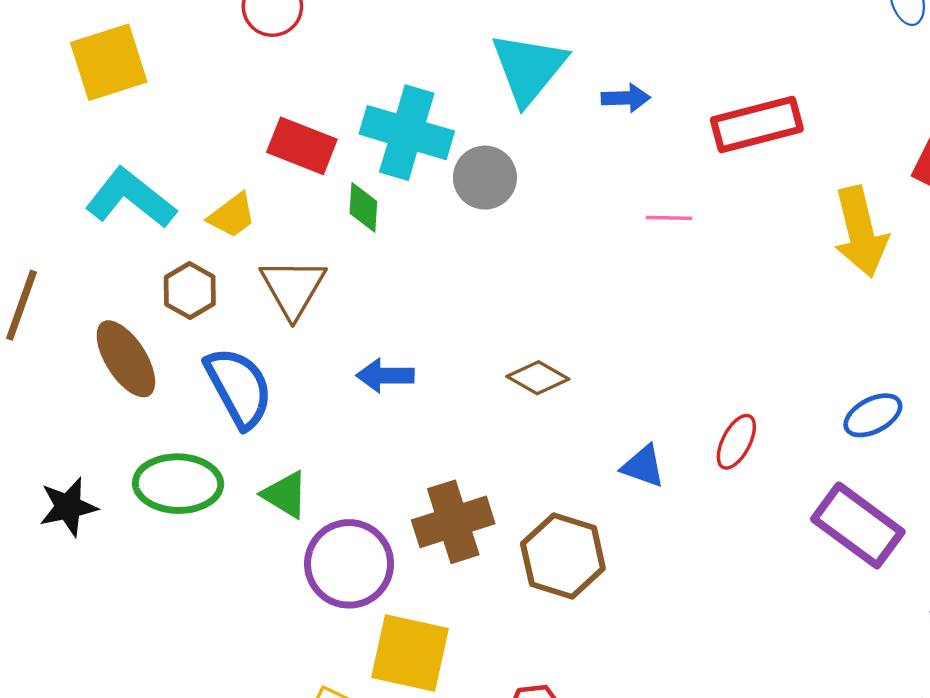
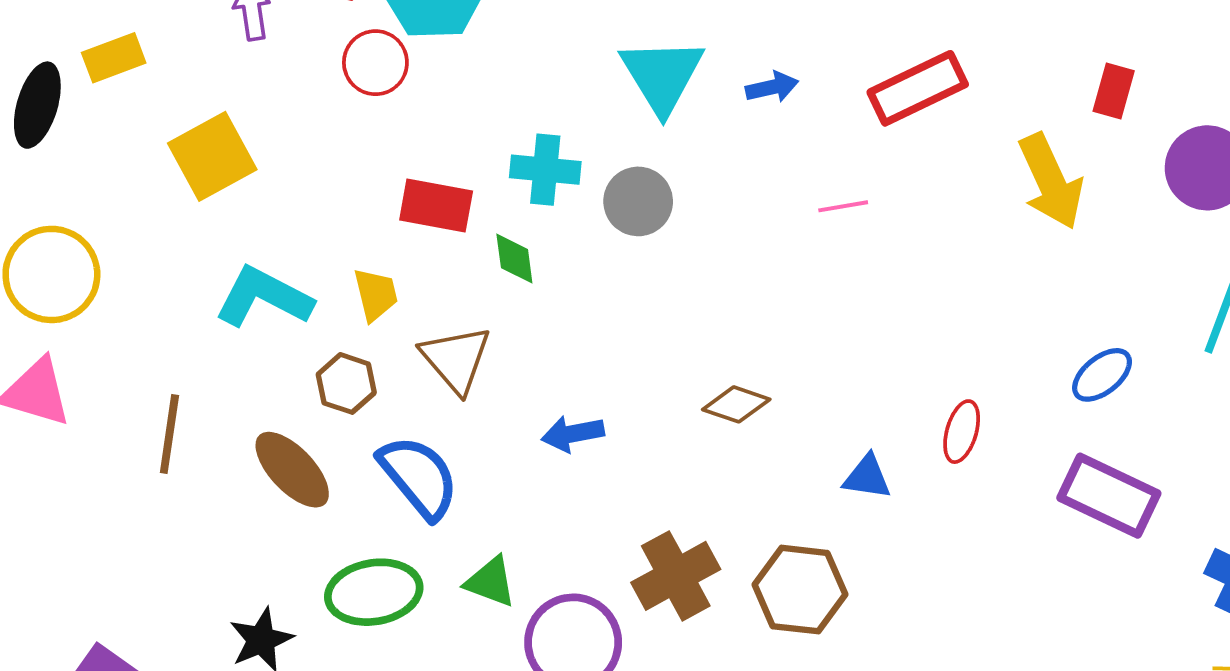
cyan cross: (407, 133) -> (545, 170), size x0.7
yellow trapezoid: (232, 216) -> (376, 295), turned -56

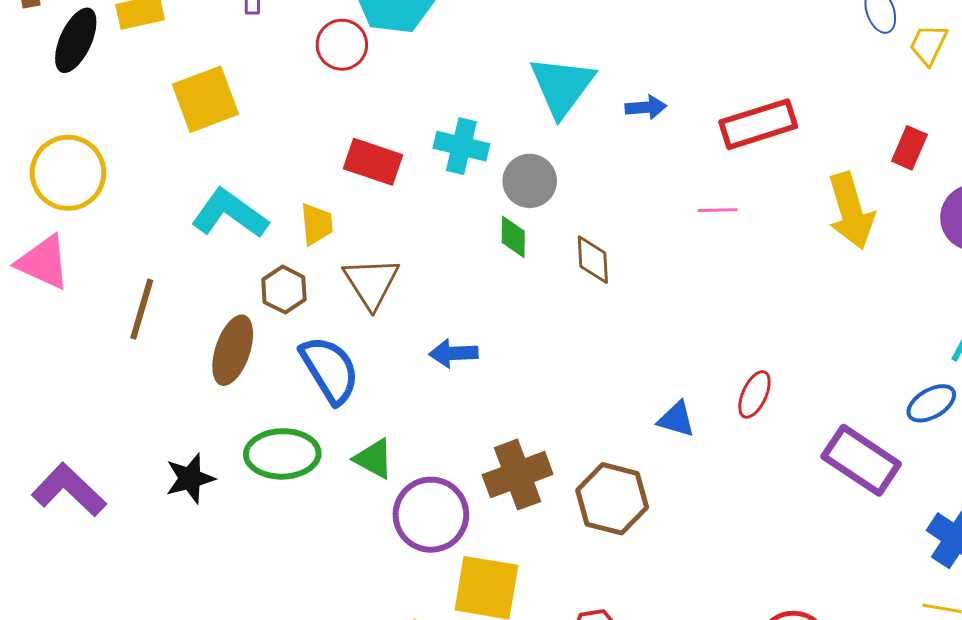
pink line: (843, 206) -> (718, 210), moved
green diamond: (514, 259) -> (513, 237), moved
blue ellipse: (1102, 375) -> (931, 403), moved
brown diamond: (736, 404) -> (593, 260), moved, turned 60
brown ellipse: (292, 470) -> (233, 350), turned 54

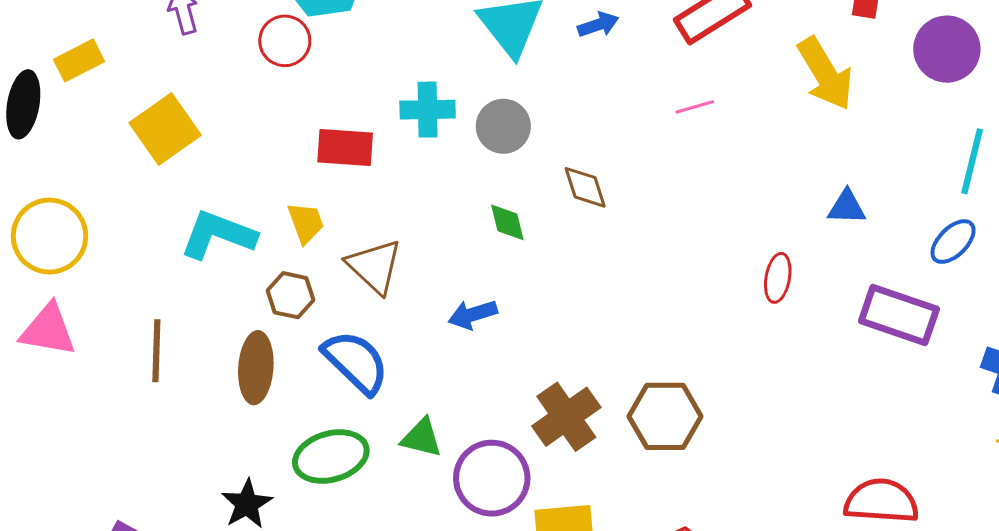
green diamond: (513, 237) -> (507, 222), moved
blue triangle: (676, 419) -> (847, 207), moved

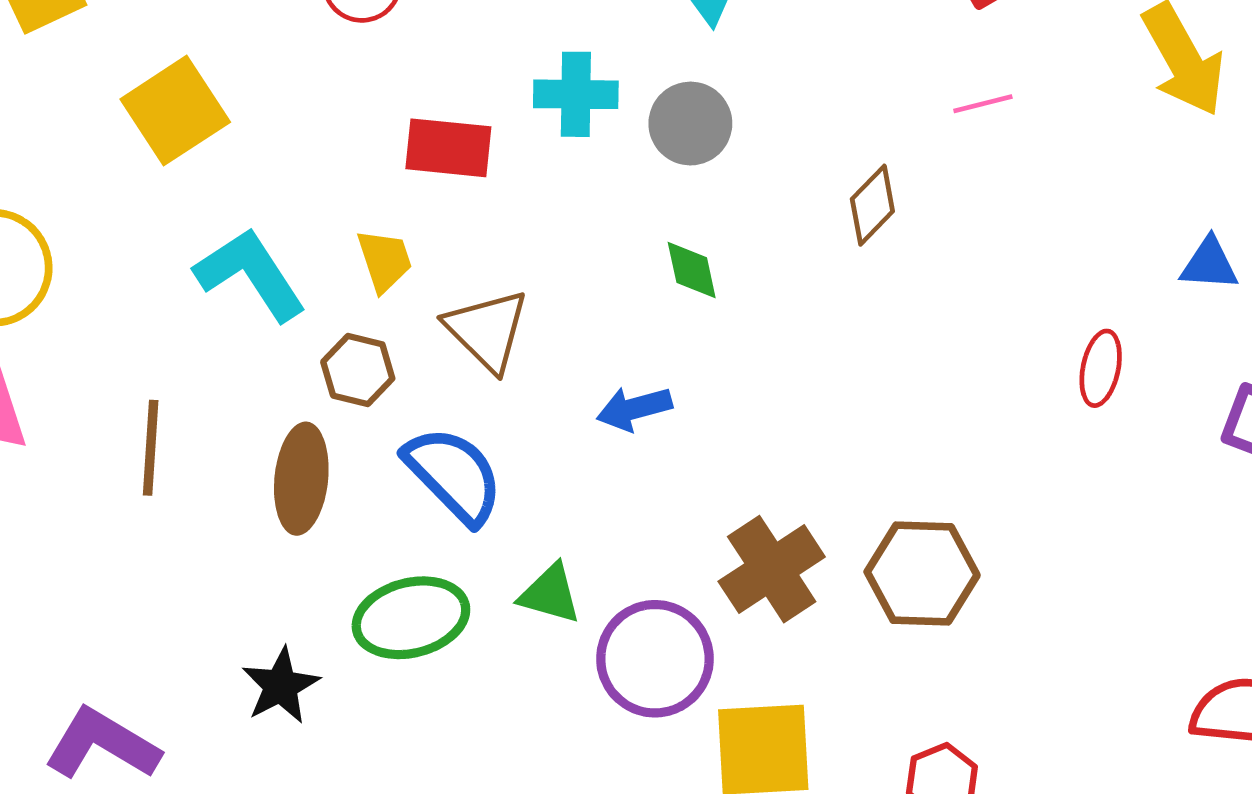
brown diamond: (585, 187) -> (872, 205), moved, turned 60
cyan L-shape: (218, 235) -> (251, 274), turned 34

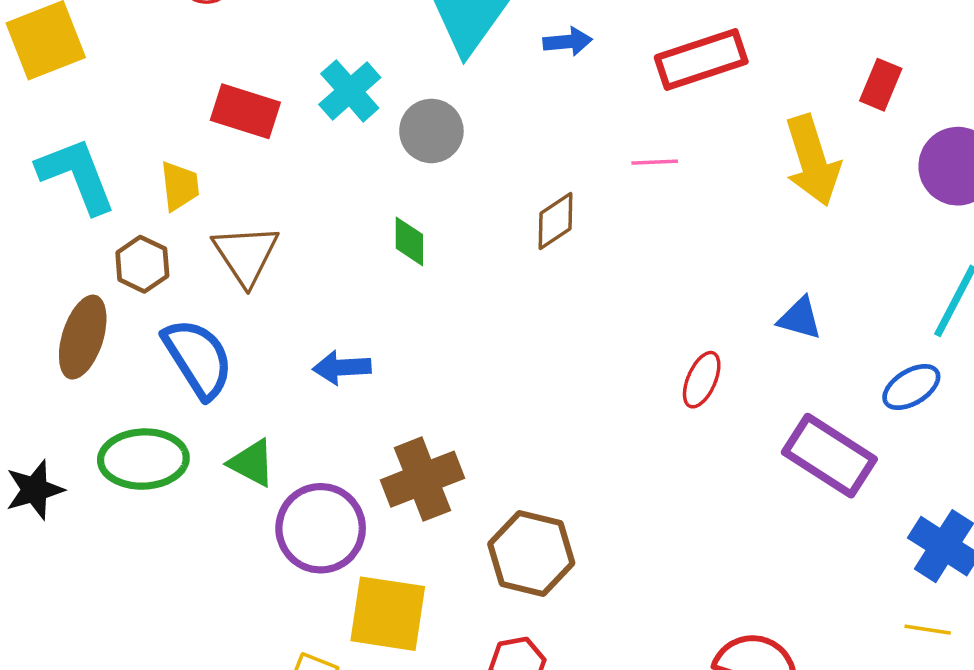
cyan cross: (576, 94) -> (350, 91), turned 36
blue arrow: (634, 408) -> (342, 367), moved
brown hexagon: (922, 573) -> (531, 554), moved

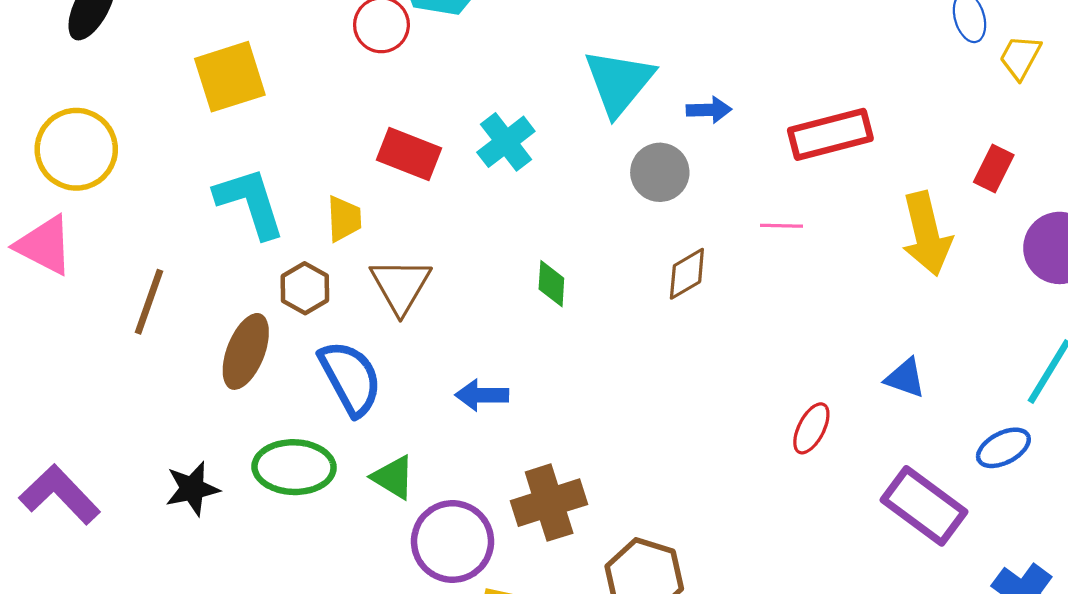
gray circle: (431, 131) -> (660, 172), moved

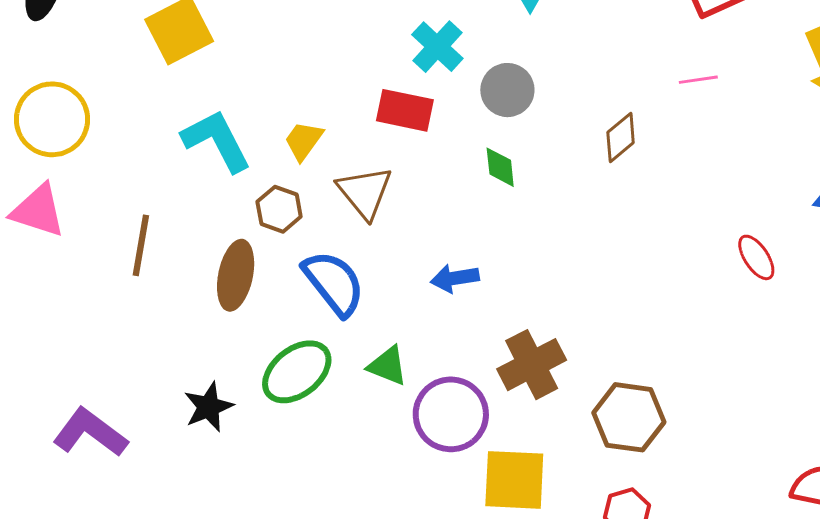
red rectangle: (409, 154) -> (405, 110), moved
gray circle: (660, 172) -> (507, 90), moved
yellow trapezoid: (344, 219) -> (304, 141), turned -132
red ellipse: (811, 428) -> (756, 257), turned -51
green ellipse: (294, 467) -> (297, 372), turned -30

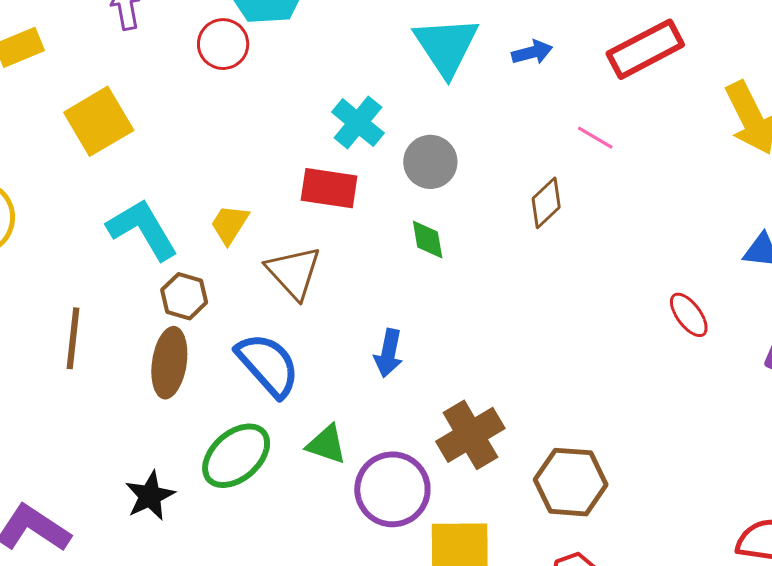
pink line: (698, 80) -> (595, 138), moved, turned 42
brown hexagon: (279, 209) -> (184, 296), moved
blue arrow: (455, 278) -> (389, 353), turned -66

